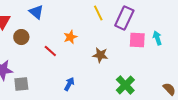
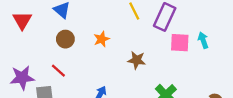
brown circle: (21, 37) -> (65, 39), moved
red line: (50, 51) -> (58, 71), moved

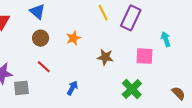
pink square: (180, 43) -> (145, 56), moved
red line: (58, 71) -> (44, 67), moved

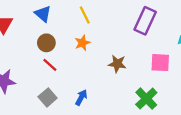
yellow line: (103, 13) -> (85, 15), moved
red line: (44, 67) -> (50, 65), moved
gray square: (21, 88) -> (48, 97), moved, turned -35

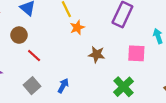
brown circle: (46, 43) -> (19, 35), moved
orange star: (82, 43) -> (77, 27), moved

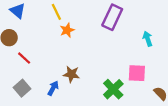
pink square: (136, 53) -> (137, 73), moved
brown star: (97, 54) -> (71, 74), moved

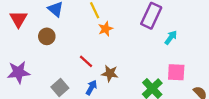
cyan arrow: (148, 39) -> (171, 37), moved, turned 56
red line: (24, 58) -> (86, 61), moved

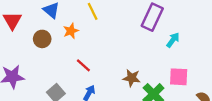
orange star: (106, 29) -> (71, 31), moved
brown star: (110, 73) -> (132, 78), moved

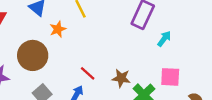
brown circle: (42, 39) -> (33, 55), moved, size x1.6
red line: (83, 65) -> (88, 73), moved

